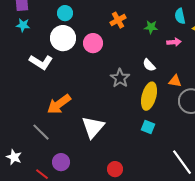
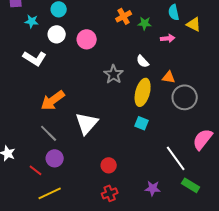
orange cross: (118, 20) -> (124, 16), moved
cyan star: (23, 25) -> (32, 21), moved
white circle: (63, 38) -> (57, 34), size x0.7
gray line: (41, 132) -> (49, 133), moved

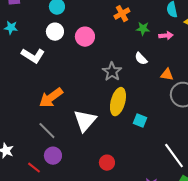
cyan star: (32, 21) -> (11, 28), moved
green star: (145, 23) -> (143, 29), moved
yellow ellipse: (143, 92) -> (118, 102), moved

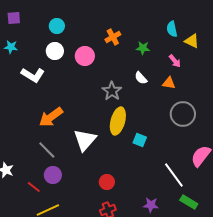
orange cross: (122, 14) -> (113, 37), moved
pink arrow: (166, 36) -> (175, 61), moved, turned 56
orange triangle: (167, 75) -> (169, 83), moved

